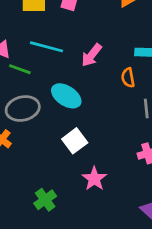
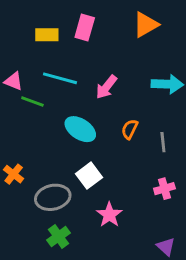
orange semicircle: (128, 78) -> (130, 129), moved, turned 36
gray ellipse: (23, 109) -> (53, 197), moved

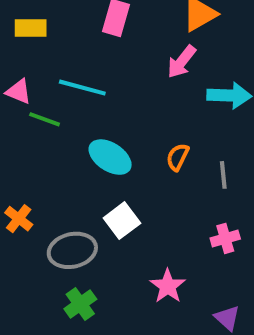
yellow rectangle: (47, 35) -> (31, 28), moved
pink arrow: (106, 87) -> (182, 62), moved
pink star: (109, 215) -> (168, 286), moved

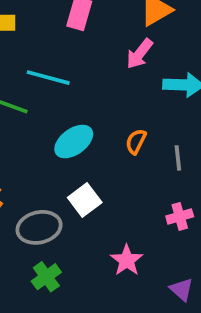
cyan ellipse: (110, 157) -> (74, 142), turned -69

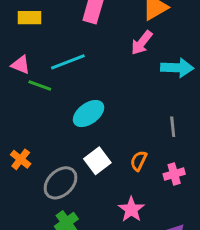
cyan line: (48, 78) -> (68, 62), turned -36
orange semicircle: (136, 142) -> (139, 161), moved
gray ellipse: (39, 227) -> (61, 183), turned -32

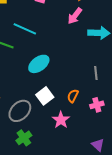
cyan line: (68, 62) -> (25, 29), turned 45
pink star: (131, 209) -> (61, 120), moved

